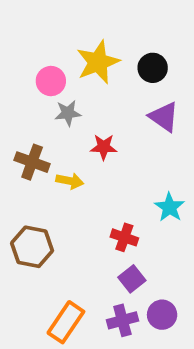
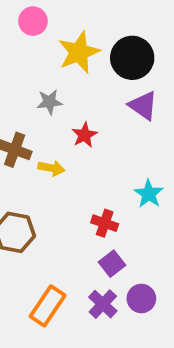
black circle: (153, 68) -> (132, 58), size x1.5
pink circle: (51, 81) -> (33, 21), moved
red star: (104, 147) -> (84, 135), turned -30
purple cross: (122, 320) -> (103, 304), turned -32

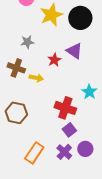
gray star: (50, 102) -> (27, 42), moved
purple triangle: (143, 106) -> (74, 51), moved
red cross: (105, 223) -> (65, 108), size x1.5

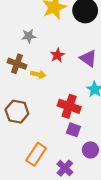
purple triangle: (74, 51) -> (88, 58), moved
purple square: (69, 130) -> (73, 130), turned -32
purple cross: (64, 152) -> (65, 168), moved

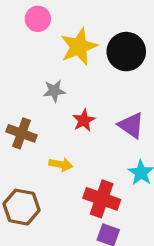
gray star: (29, 36) -> (54, 91), moved
yellow arrow: (38, 74) -> (61, 164), moved

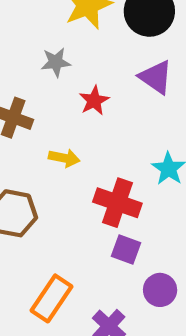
purple triangle: (131, 125) -> (156, 77), moved

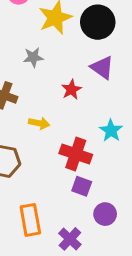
red star: (94, 101) -> (71, 90), moved
orange rectangle: (51, 298) -> (30, 220), turned -44

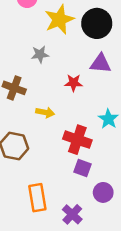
purple triangle: (102, 68) -> (101, 63), turned -30
red star: (71, 90) -> (74, 83), turned 30

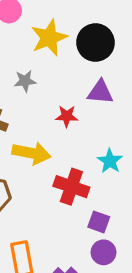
yellow arrow: (45, 112) -> (31, 153), size x1.6
purple square: (83, 168) -> (99, 222), moved

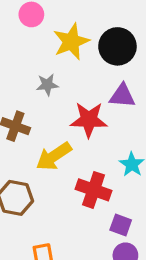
red star: (67, 116) -> (89, 120), size x1.6
yellow arrow: (31, 153) -> (54, 156), turned 135

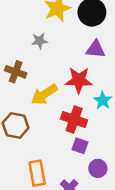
red star: (89, 120) -> (79, 80), moved
purple square: (121, 225) -> (80, 146), moved

